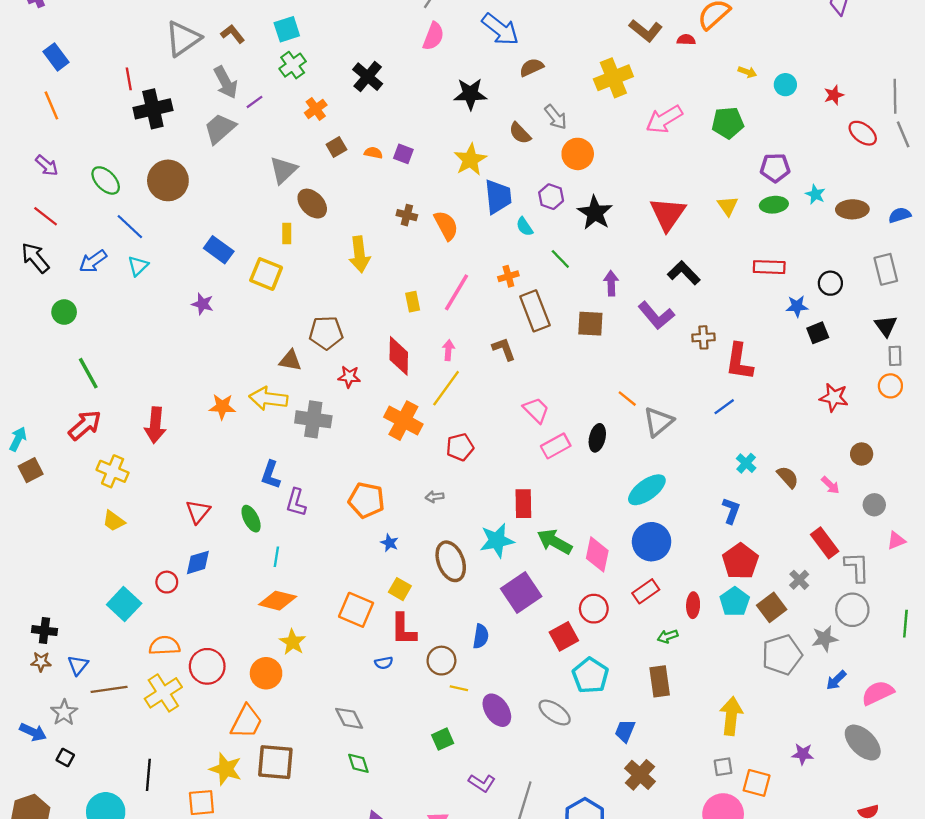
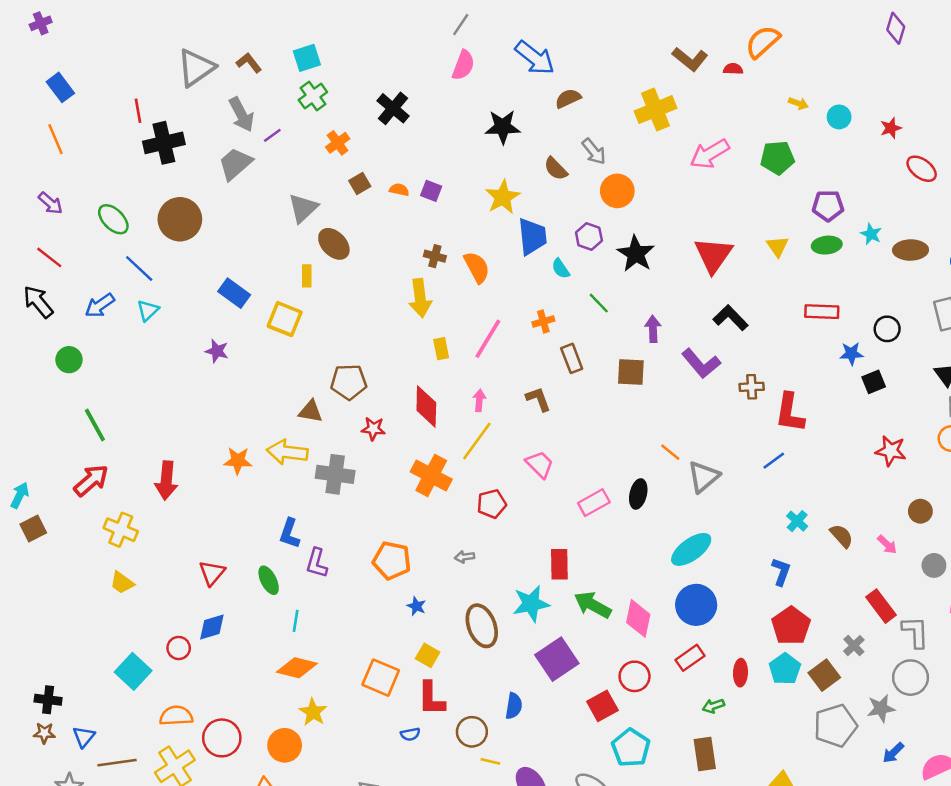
yellow arrow: (360, 254) -> (420, 298), moved
brown rectangle: (535, 311) -> (572, 358), size x0.7
pink trapezoid: (536, 410) -> (540, 464), moved

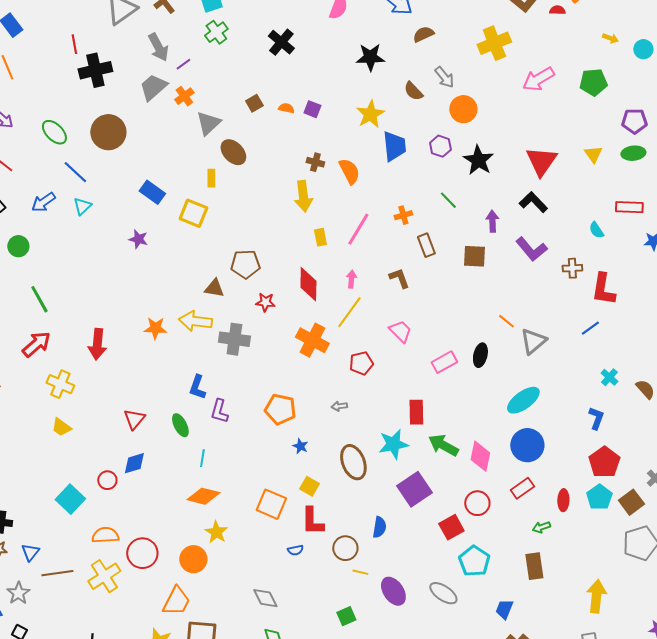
orange cross: (338, 143) -> (184, 96), moved
cyan semicircle: (561, 269) -> (596, 230), moved
black L-shape: (731, 318) -> (533, 202), moved

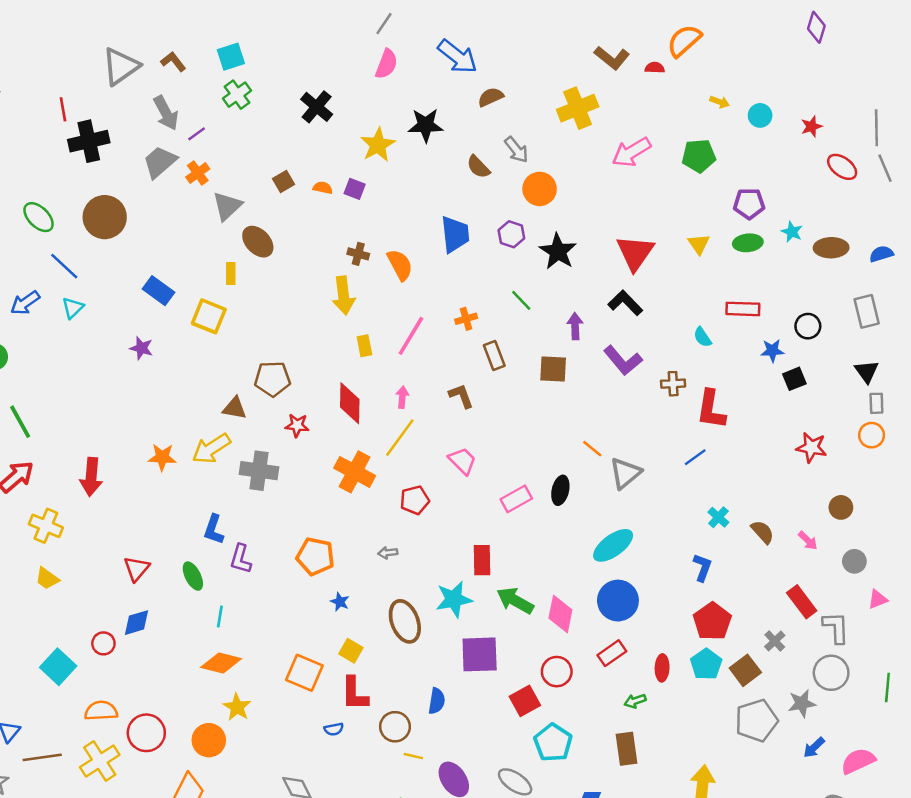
yellow star: (370, 114) -> (378, 145), moved
yellow arrow: (195, 321) -> (211, 449), turned -40
purple square: (414, 489) -> (480, 654), turned 32

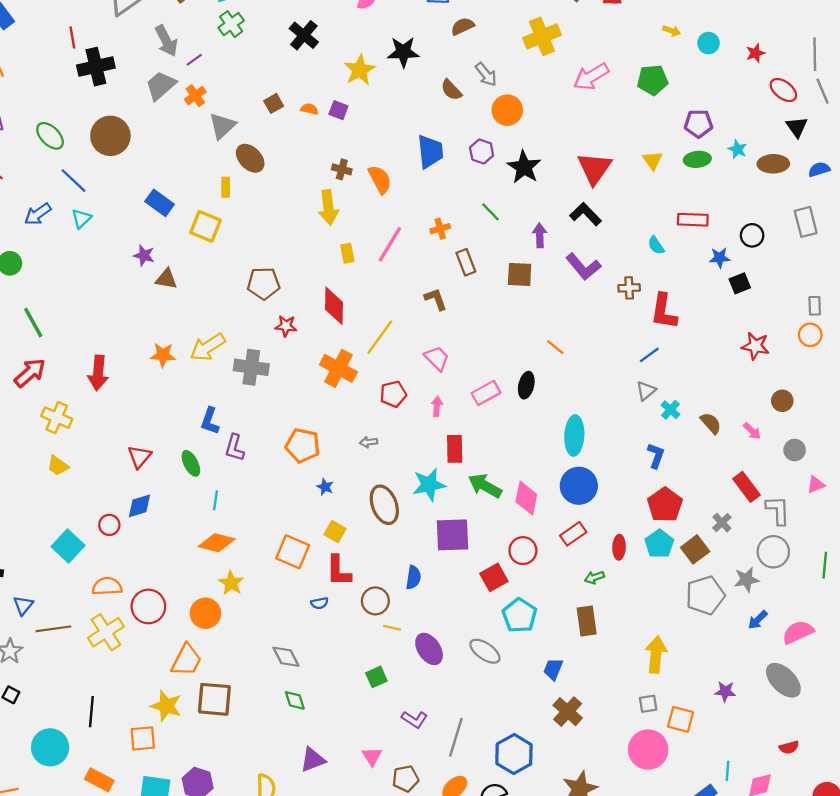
black triangle: (867, 371) -> (797, 127), moved
pink arrow: (402, 397) -> (437, 406), moved
brown triangle: (235, 408) -> (166, 279), moved
gray triangle: (625, 473) -> (646, 391), moved, size x0.7
cyan ellipse: (613, 545) -> (574, 435), turned -51

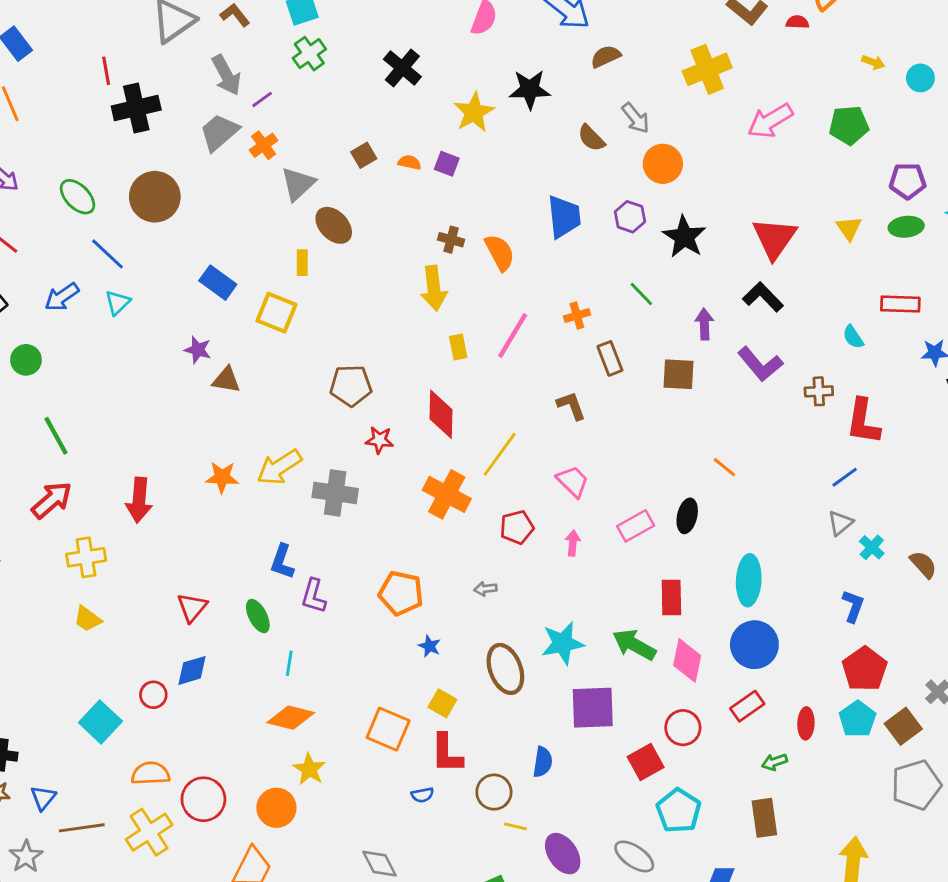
yellow cross: (57, 418) -> (86, 557), turned -32
red rectangle: (455, 449) -> (671, 597), moved

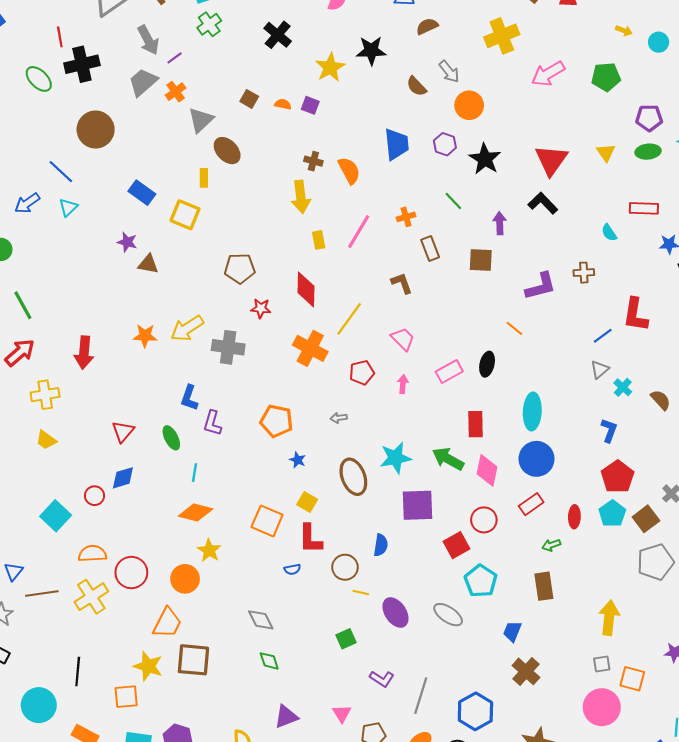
brown square: (364, 155) -> (249, 99), turned -30
green ellipse: (78, 197) -> (39, 79), moved
purple L-shape: (760, 364) -> (541, 286), moved, turned -64
red L-shape: (863, 421) -> (635, 315), moved

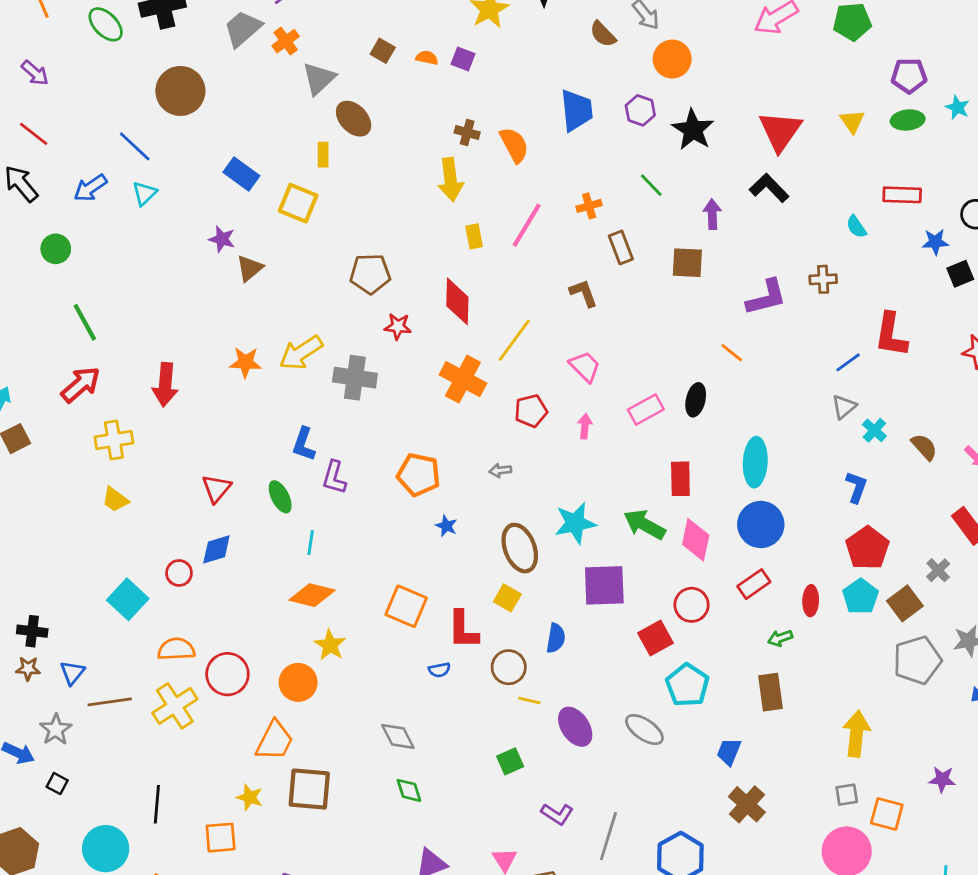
brown triangle: (148, 264) -> (250, 268), turned -50
yellow square: (307, 502) -> (507, 598), moved
yellow star: (148, 666) -> (250, 797), size x0.7

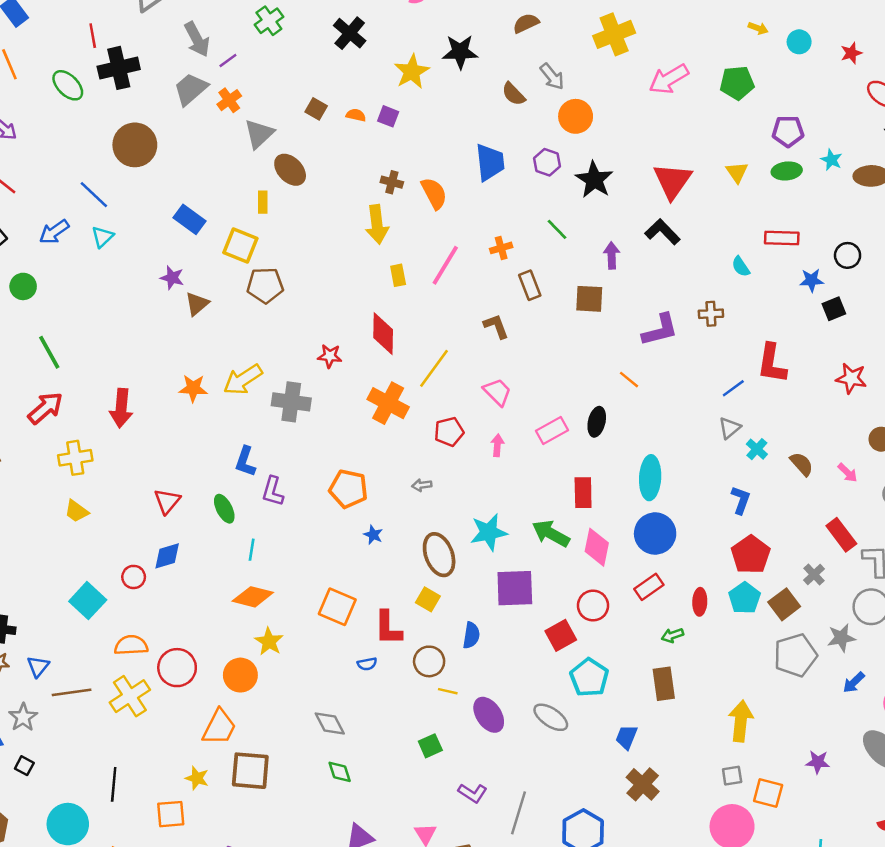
brown pentagon: (370, 274) -> (265, 285), moved

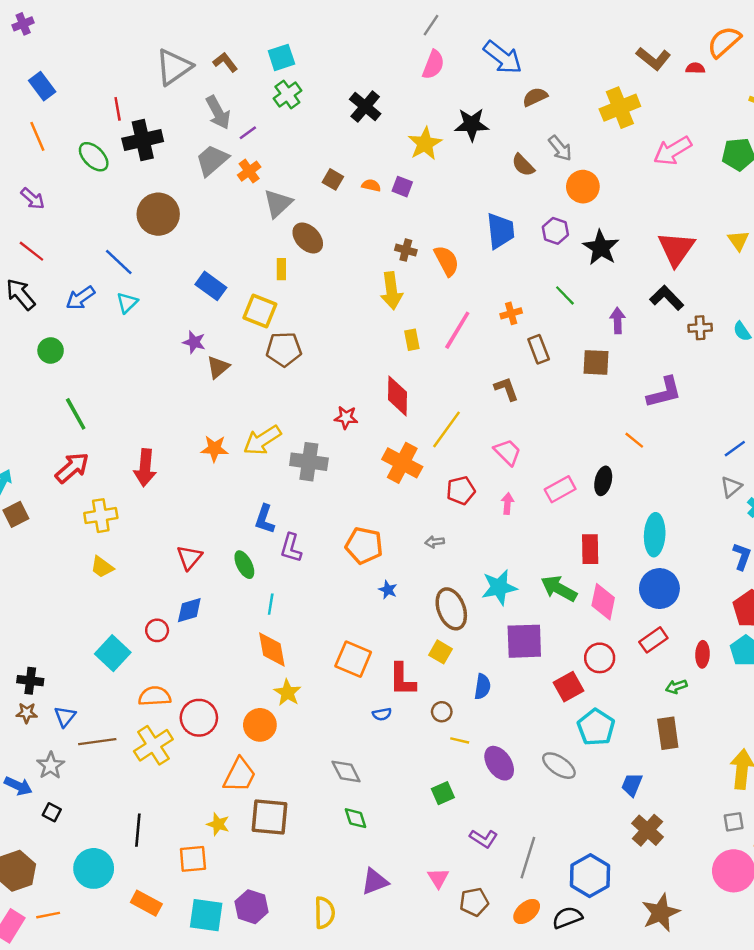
brown cross: (711, 314) -> (700, 328), moved
orange diamond: (253, 597) -> (272, 650), turned 66
brown circle: (429, 661) -> (442, 712), size x0.7

